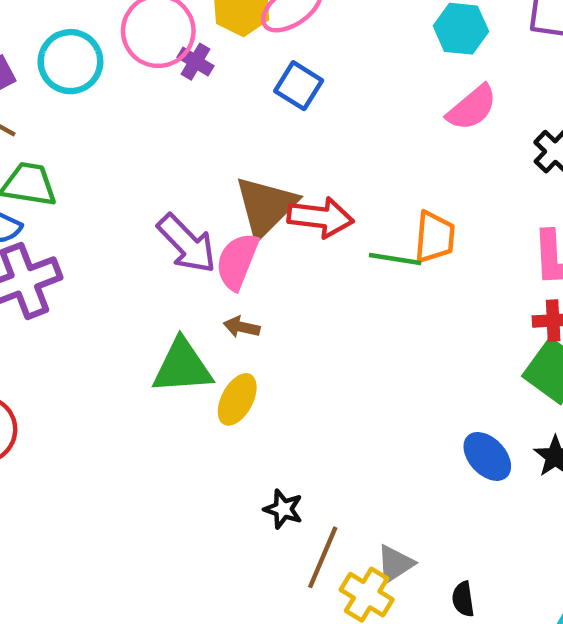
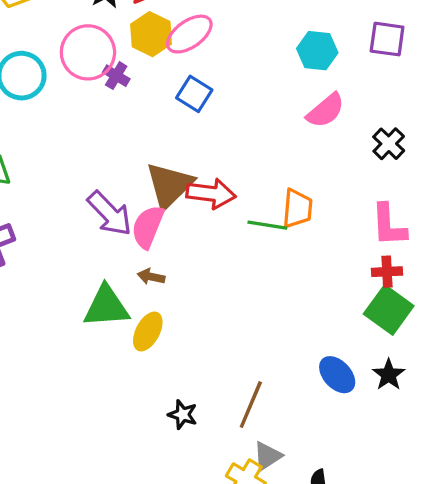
brown line: (323, 557) -> (251, 405), moved

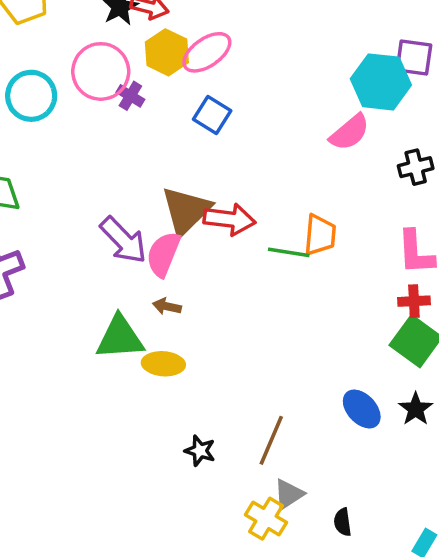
cyan hexagon: (317, 51) -> (381, 82), moved, size x1.4
black cross: (389, 144) -> (416, 167), turned 32
yellow ellipse: (148, 331) -> (163, 364), turned 66

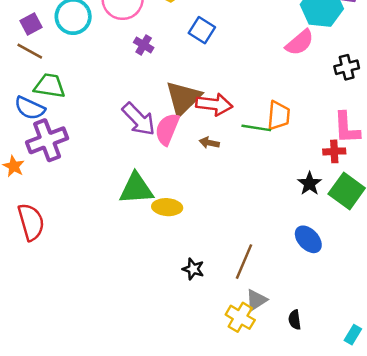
purple cross: (130, 96) -> (144, 45), moved
red cross: (414, 301) -> (334, 151), moved
brown arrow: (167, 306) -> (209, 143), moved
black star: (416, 409) -> (310, 184), moved

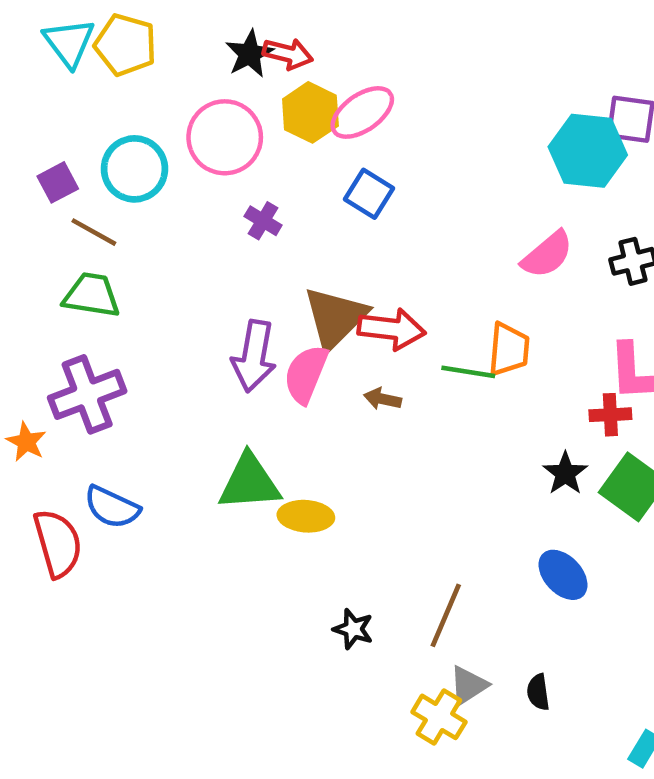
pink semicircle: (300, 42) -> (547, 255), moved
brown line: (30, 51) -> (94, 232), moved
blue semicircle: (30, 108) -> (112, 507), moved
purple arrow: (139, 119) -> (254, 356), turned 54
black semicircle: (295, 320) -> (538, 692), moved

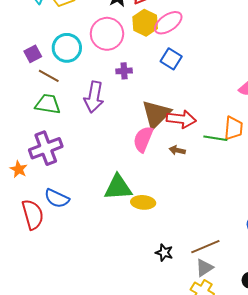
purple cross: (263, 221) -> (124, 71), turned -35
purple arrow: (254, 356) -> (94, 97), moved
brown line: (446, 615) -> (205, 247), turned 44
gray triangle: (468, 685) -> (204, 268), moved

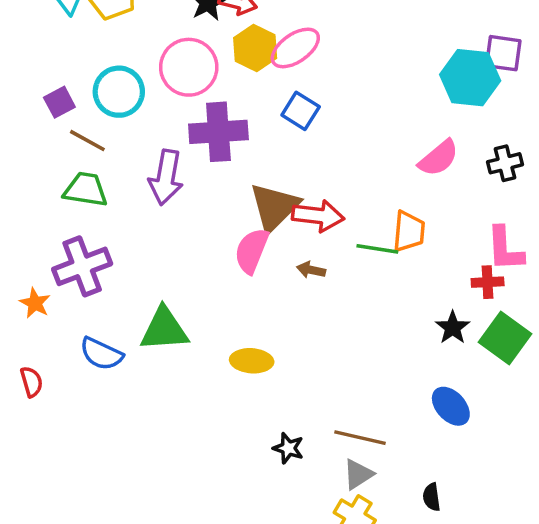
purple cross: (124, 71) -> (218, 132), size x2.0
green triangle: (118, 187) -> (164, 329), moved
red semicircle: (33, 214) -> (31, 382), moved, size x0.6
brown line: (205, 247) -> (360, 438), turned 36

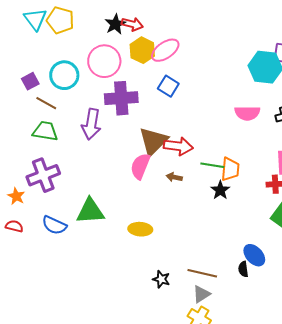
pink semicircle: (439, 158) -> (247, 113), turned 40
orange trapezoid: (409, 231) -> (230, 169), moved
black star: (453, 328) -> (220, 190), moved
red semicircle: (31, 382) -> (14, 226), moved, turned -60
black semicircle: (432, 497) -> (243, 269), moved

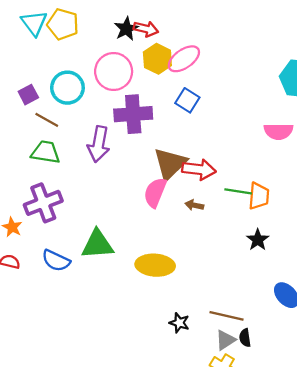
black star: (220, 190) -> (258, 240), moved
yellow ellipse: (140, 229) -> (155, 265), size x1.4
black semicircle: (243, 269) -> (245, 338), moved

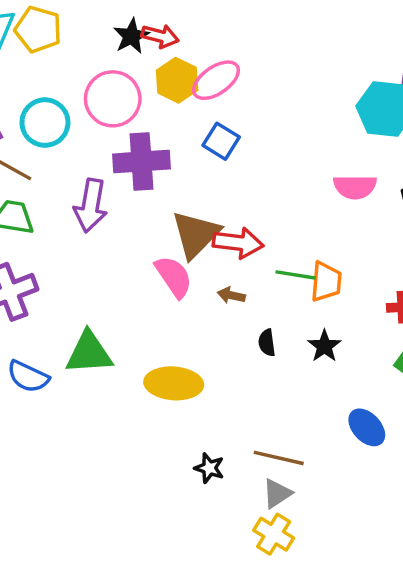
pink semicircle: (155, 193) -> (174, 277), turned 124
black semicircle: (245, 338) -> (267, 343), moved

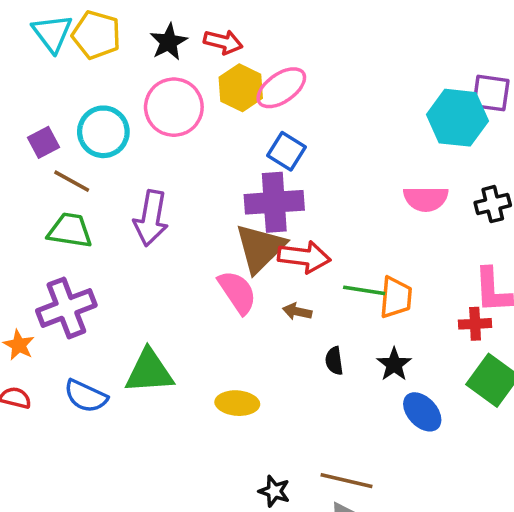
black star: (131, 36) -> (169, 42), moved
purple cross: (142, 161) -> (274, 202), moved
yellow ellipse: (174, 383) -> (237, 403), size x0.7
blue ellipse: (367, 427) -> (422, 412), moved

